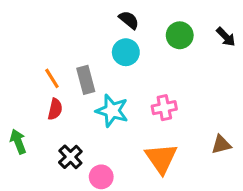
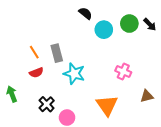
green circle: (180, 35) -> (129, 24), moved
cyan circle: (126, 52) -> (104, 30), moved
pink cross: (164, 108) -> (123, 72), moved, turned 35
red semicircle: (55, 109) -> (36, 73), turned 56

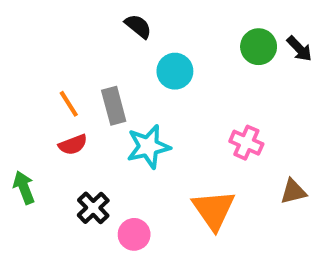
black semicircle: (85, 13) -> (138, 26), moved
cyan circle: (104, 30) -> (175, 71), moved
cyan star: (74, 74) -> (148, 147), turned -30

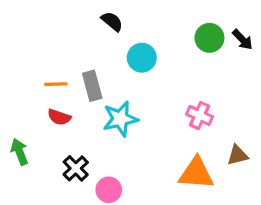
orange line: (69, 104) -> (56, 84), turned -60
red semicircle: (73, 145) -> (59, 117), turned 40
orange triangle: (214, 210) -> (196, 173), moved, turned -51

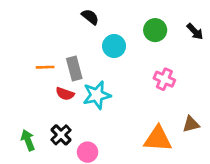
green circle: (209, 38) -> (155, 30), moved
pink cross: (200, 115) -> (164, 79), moved
red semicircle: (59, 117) -> (65, 94), moved
green arrow: (20, 152) -> (28, 140), moved

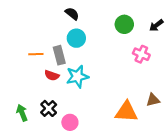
black arrow: (195, 31) -> (156, 25), turned 96
cyan circle: (114, 46) -> (76, 38), moved
pink cross: (164, 79) -> (141, 54), moved

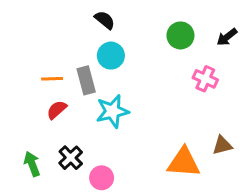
red semicircle: (52, 75) -> (57, 110), moved, turned 120

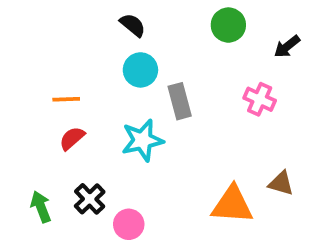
green circle: (180, 35) -> (228, 25), moved
gray rectangle: (86, 80) -> (180, 101), moved
brown triangle: (222, 145) -> (281, 183), turned 30

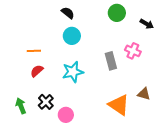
black arrow: (287, 47) -> (147, 24), turned -112
gray rectangle: (180, 101) -> (111, 61), moved
orange triangle: (232, 205) -> (119, 105), turned 30

